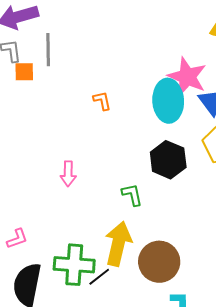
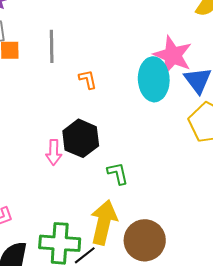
gray line: (48, 50) -> (52, 46), moved
black hexagon: (168, 160) -> (81, 138), moved

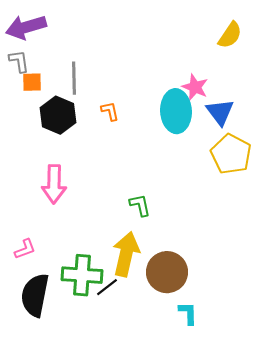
pink star: (173, 55) -> (195, 87), size x0.7
black hexagon: (81, 138) -> (58, 115), moved
pink arrow: (54, 152) -> (54, 184), moved, size x1.5

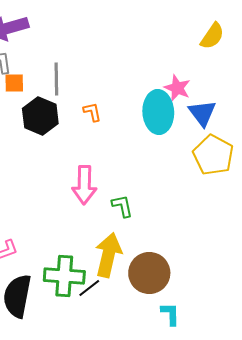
pink arrow: (54, 184) -> (84, 185), moved

